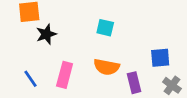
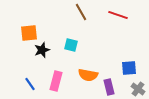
cyan square: (105, 28) -> (71, 45), moved

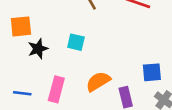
orange semicircle: (88, 75) -> (98, 81), turned 138
blue line: (30, 84) -> (22, 93), turned -48

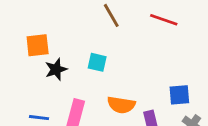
orange semicircle: (98, 81) -> (121, 105), turned -140

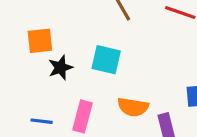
cyan square: (97, 62) -> (106, 60), size x1.4

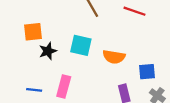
orange semicircle: (133, 107) -> (114, 57), moved

